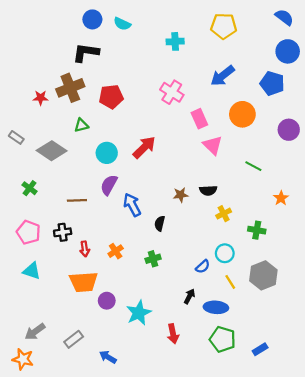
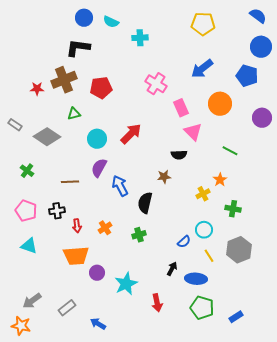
cyan cross: (175, 41) -> (140, 38), moved
black semicircle: (208, 190) -> (179, 155), moved
orange star: (281, 198) -> (220, 180), moved
black semicircle: (160, 223) -> (145, 203), size x1.5

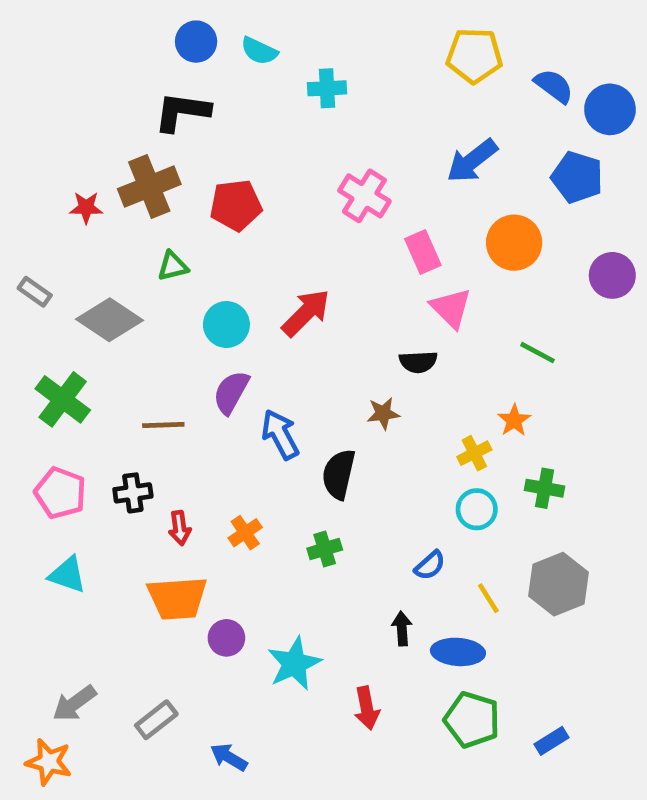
blue semicircle: (258, 16) -> (554, 86), moved
green cross: (27, 171) -> (63, 399), size x1.6
cyan circle: (204, 230) -> (477, 509), moved
black arrow: (172, 269) -> (402, 629), turned -32

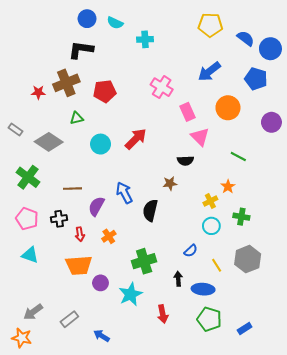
purple semicircle: (231, 392) -> (96, 206), moved
green cross: (325, 549) -> (144, 261), moved, size x1.6

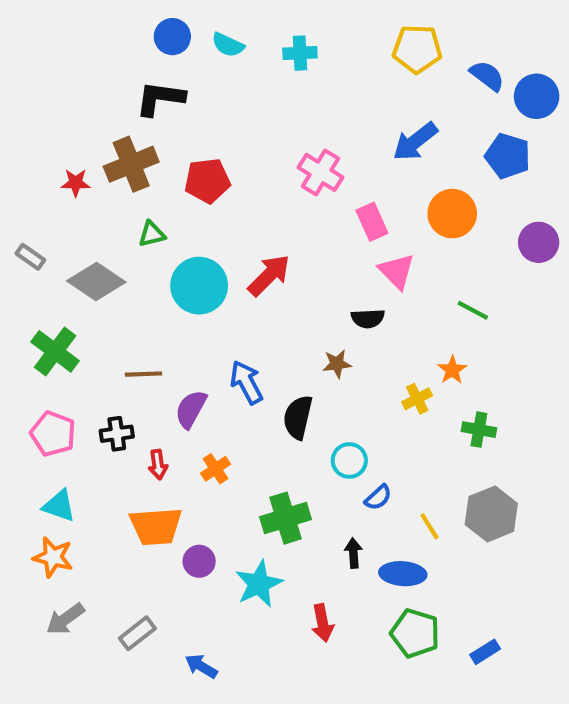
cyan cross: (145, 39) -> (300, 53), moved
cyan circle: (100, 144) -> (199, 286), size x1.4
cyan circle: (211, 226) -> (349, 460), moved
orange star: (22, 338) -> (53, 557), moved

